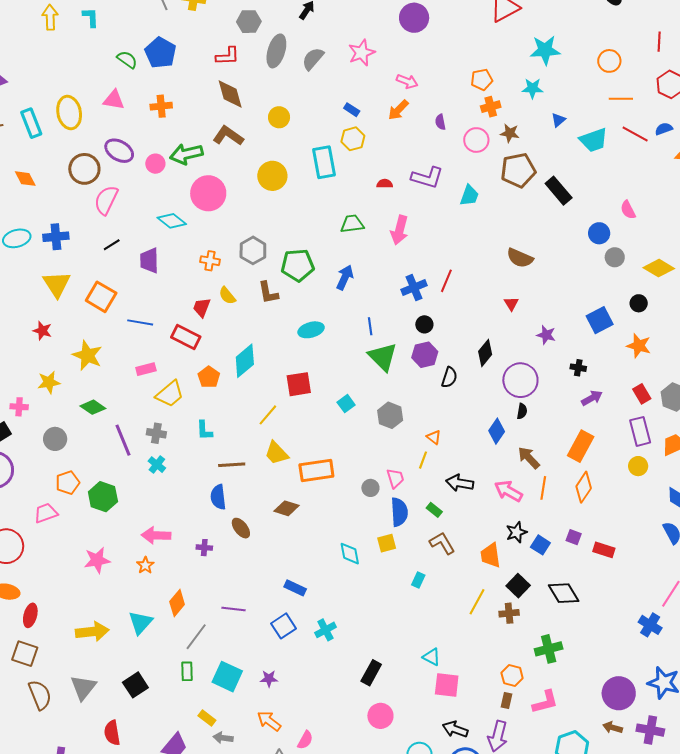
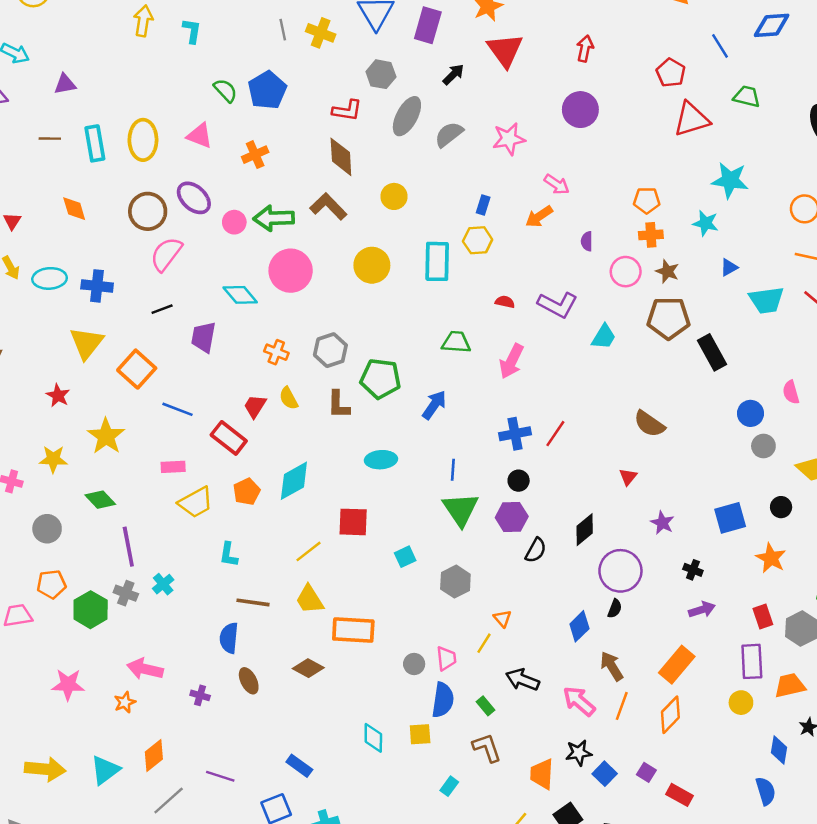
orange cross: (161, 106) -> (255, 155), turned -30
blue rectangle: (352, 110) -> (483, 205), turned 63
gray cross: (156, 433) -> (126, 593), moved

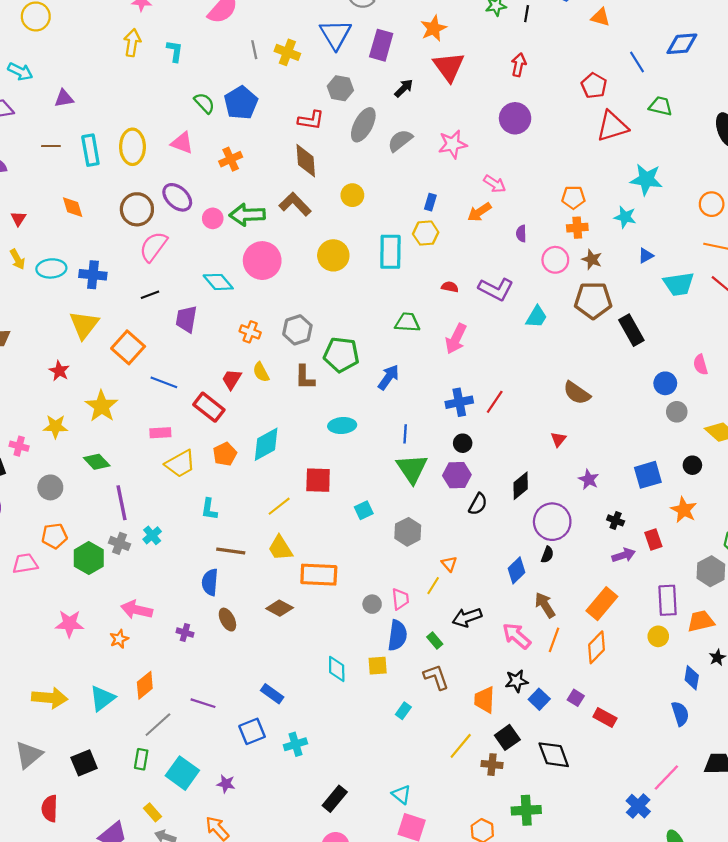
red rectangle: (763, 617) -> (653, 539), moved
black arrow: (522, 680) -> (467, 617), turned -40

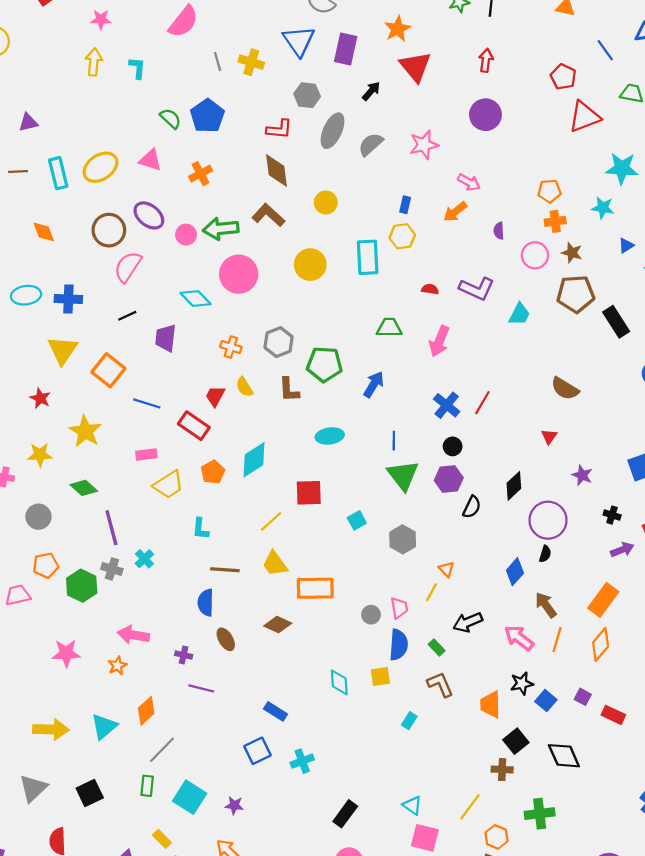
yellow ellipse: (132, 147) -> (100, 167), turned 60
blue cross: (459, 402) -> (447, 405), turned -36
purple line: (203, 703) -> (201, 688), moved
yellow line: (461, 746) -> (470, 807), moved

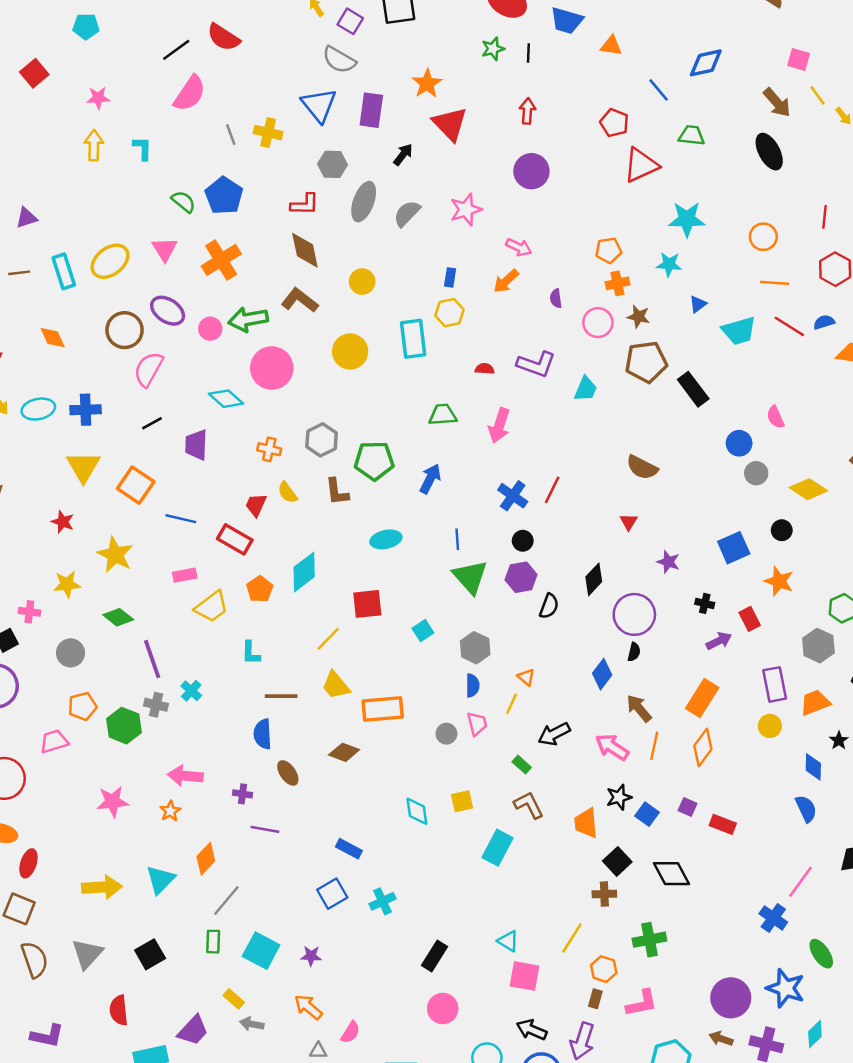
pink triangle: (150, 160) -> (165, 249), turned 45
orange cross: (200, 174) -> (221, 260), size x1.5
blue semicircle: (399, 645) -> (472, 685), moved, size x0.7
cyan rectangle: (409, 721) -> (498, 848), size x1.8

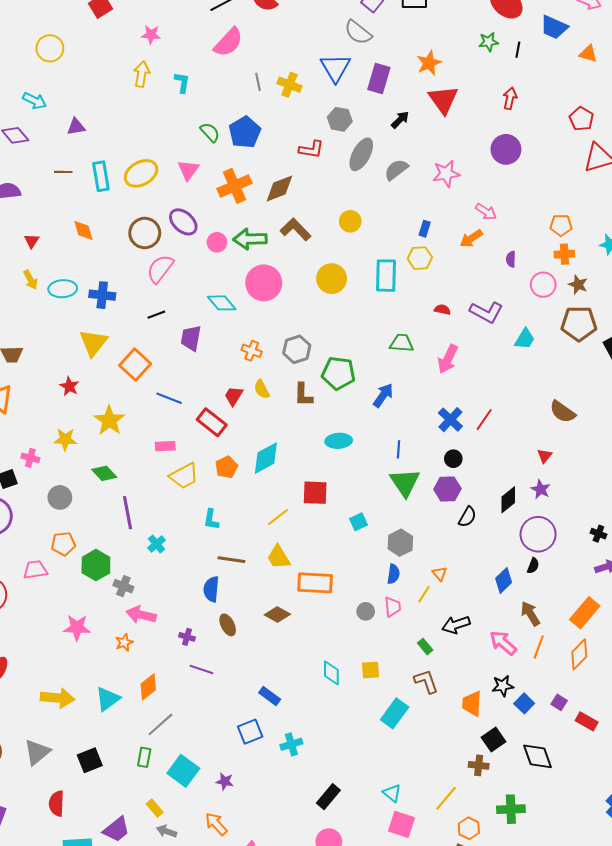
brown diamond: (305, 250) -> (279, 189), moved, turned 72
purple star: (668, 562) -> (541, 489), moved
gray cross: (156, 705) -> (123, 586), moved

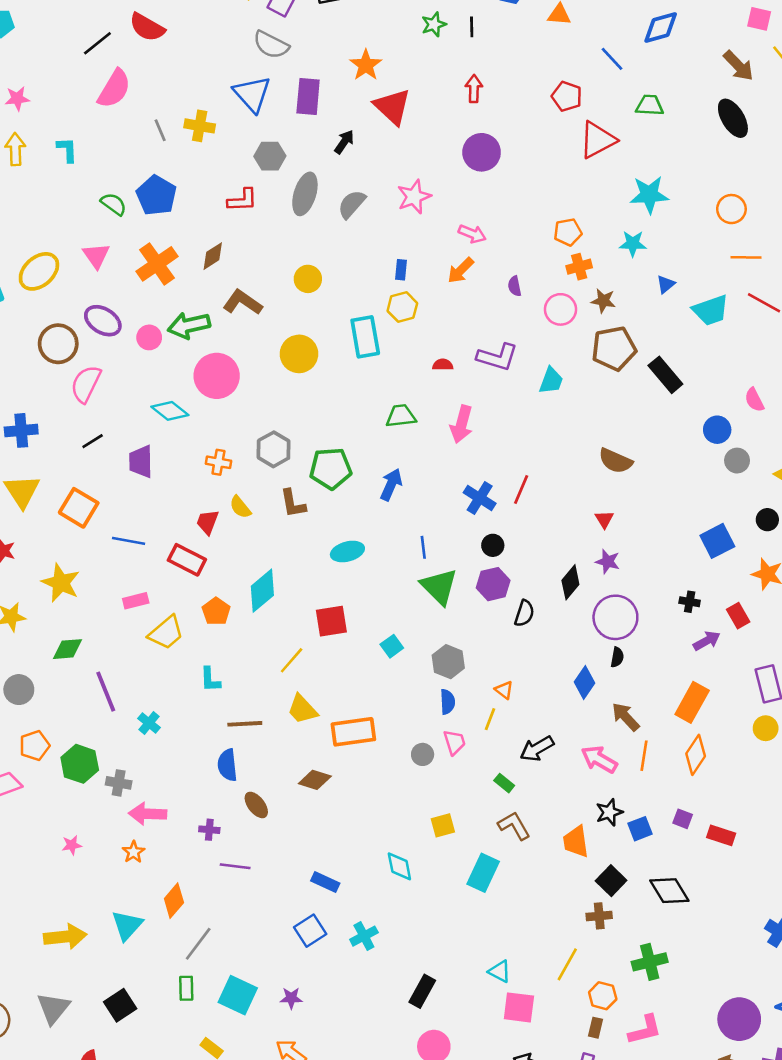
brown diamond: (279, 189) -> (213, 256), size x0.7
green diamond: (104, 473) -> (67, 649), turned -40
pink star: (77, 627) -> (72, 845), size x0.6
cyan diamond: (331, 673) -> (399, 866), moved
blue square: (524, 703) -> (640, 829), turned 36

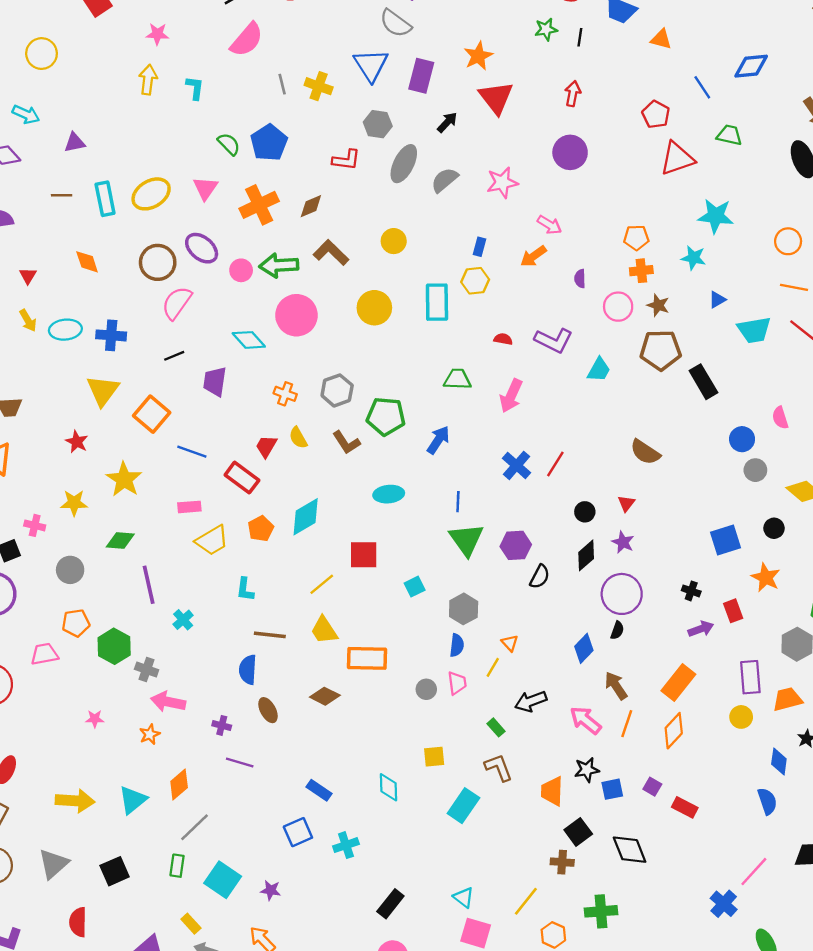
brown L-shape: (293, 504) -> (346, 442), turned -32
black circle: (493, 545) -> (585, 512), moved

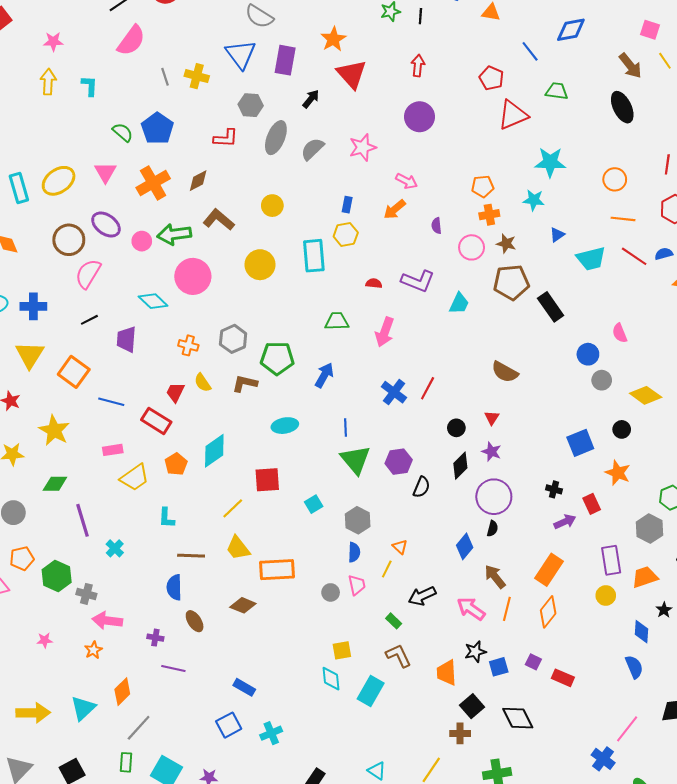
brown L-shape: (346, 442) -> (245, 384), turned 140
cyan diamond: (389, 787) -> (331, 679), moved

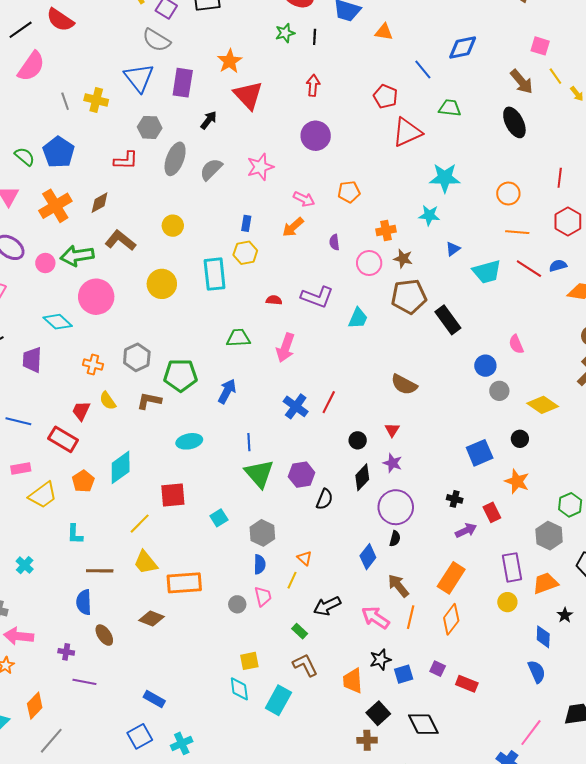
orange pentagon: (483, 186) -> (349, 192), moved

